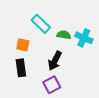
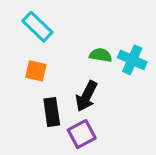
cyan rectangle: (41, 24) -> (37, 27), moved
black rectangle: (21, 68) -> (52, 112), moved

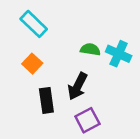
orange square: (36, 71) -> (32, 64), turned 30
purple square: (82, 134) -> (87, 120), moved

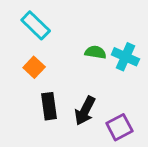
black arrow: (78, 86) -> (85, 111), moved
purple square: (87, 120) -> (119, 127), moved

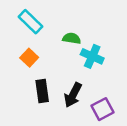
green semicircle: (95, 52) -> (72, 38), moved
cyan cross: (125, 57) -> (92, 56), moved

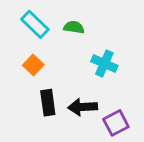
green semicircle: (72, 38) -> (74, 27), moved
black arrow: (73, 95) -> (83, 107), turned 60

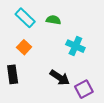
black rectangle: (48, 103) -> (13, 74), moved
black arrow: (83, 107) -> (60, 78), turned -144

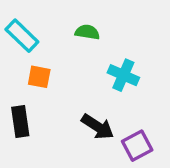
cyan rectangle: (25, 18) -> (22, 36), moved
orange square: (24, 47) -> (39, 77), turned -32

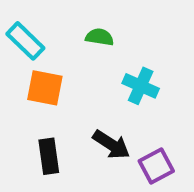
orange square: (39, 77) -> (45, 88), size x1.4
black rectangle: (20, 122) -> (49, 156), moved

